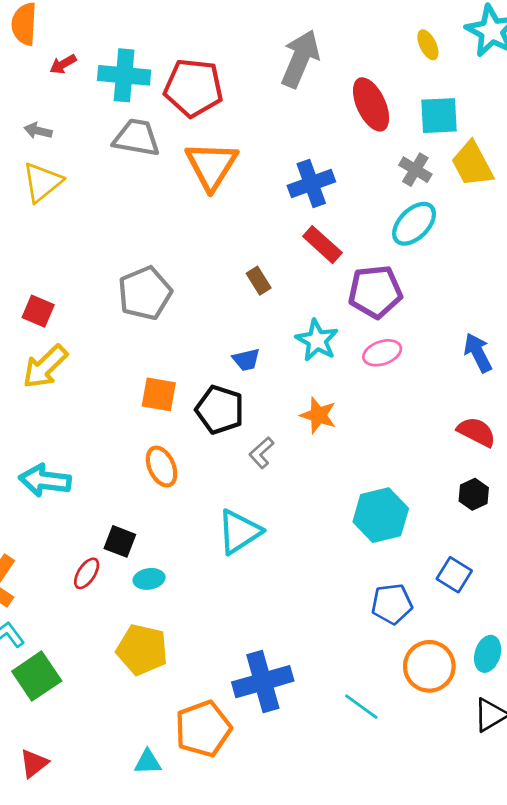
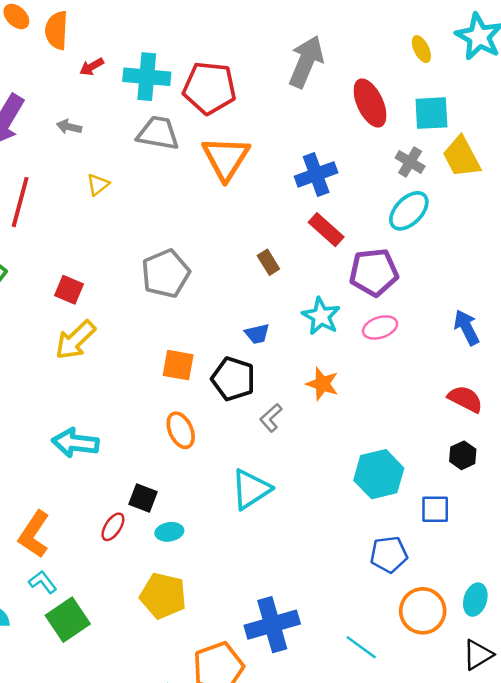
yellow triangle: (42, 182) -> (98, 185), moved, size x0.6
blue square: (454, 575) -> (435, 509), moved, turned -32

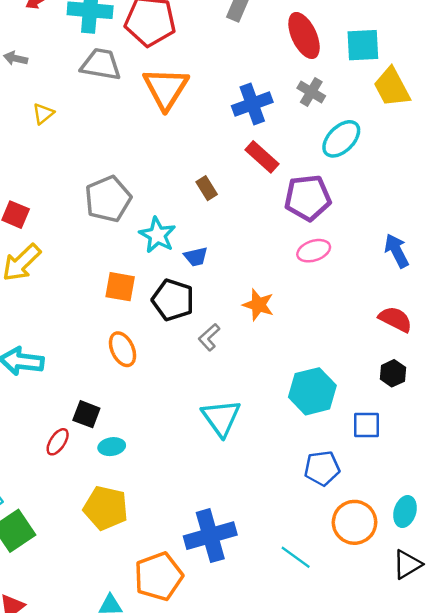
gray cross: (410, 162) -> (311, 92), moved
cyan star: (321, 316) -> (157, 235), moved
cyan triangle: (251, 489) -> (221, 418), moved, turned -33

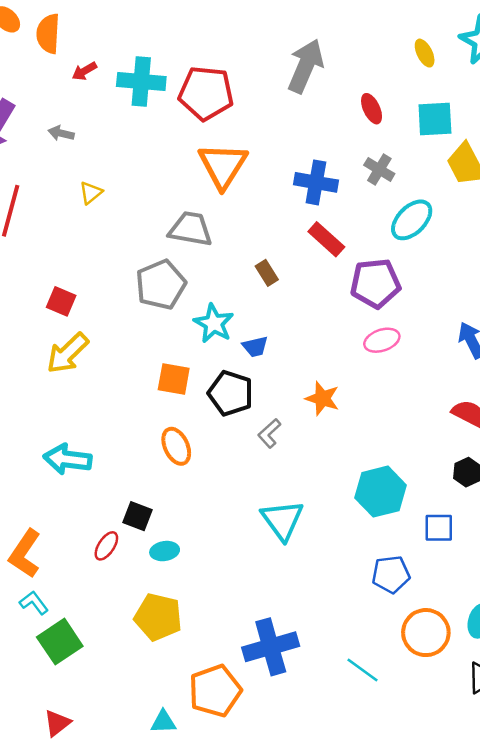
red ellipse: (304, 35) -> (372, 109), size x0.6
gray trapezoid: (101, 64) -> (190, 229), moved
blue cross: (252, 104) -> (316, 182), turned 30

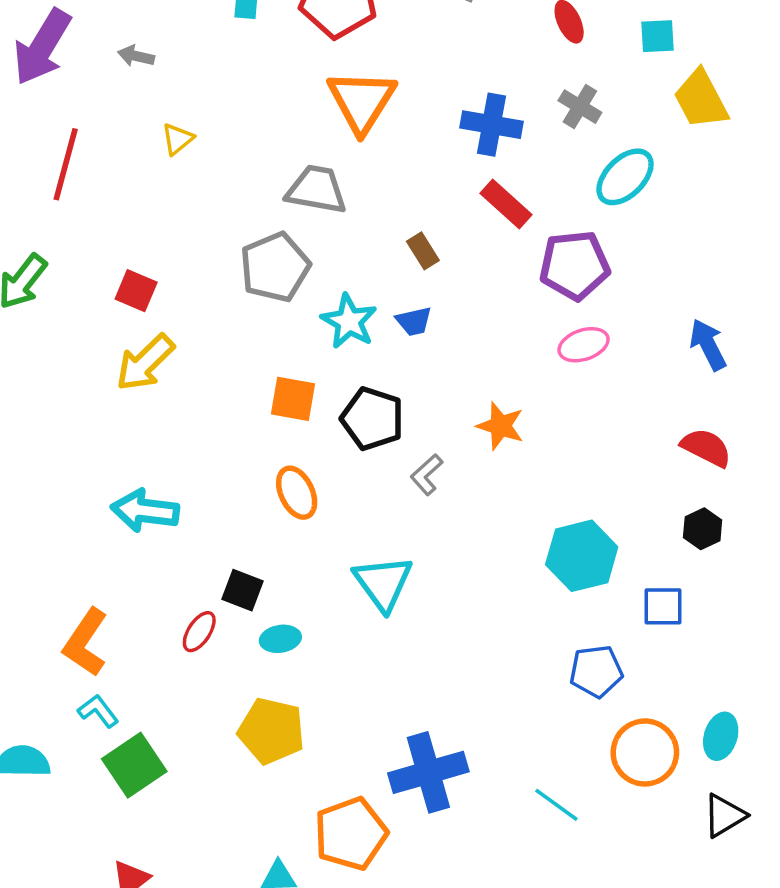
cyan square: (435, 119) -> (658, 36), size x0.7
blue trapezoid: (255, 347) -> (414, 321), moved
cyan triangle: (282, 520) -> (383, 583), moved

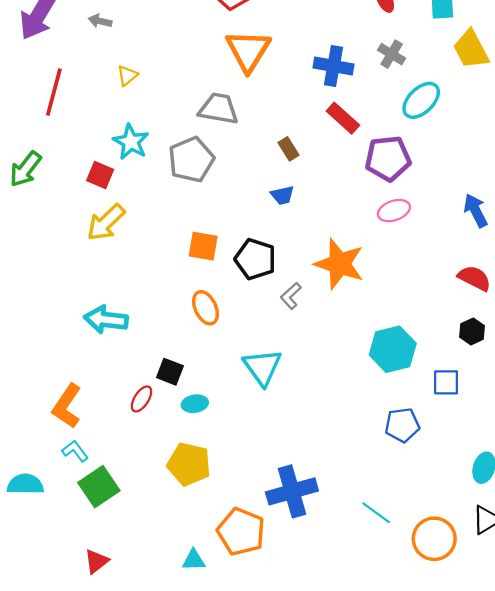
cyan star: (349, 321) -> (131, 142), moved
orange star: (501, 426) -> (339, 264), size x1.6
orange circle: (645, 752) -> (434, 539), moved
orange pentagon: (351, 834) -> (241, 532), turned -30

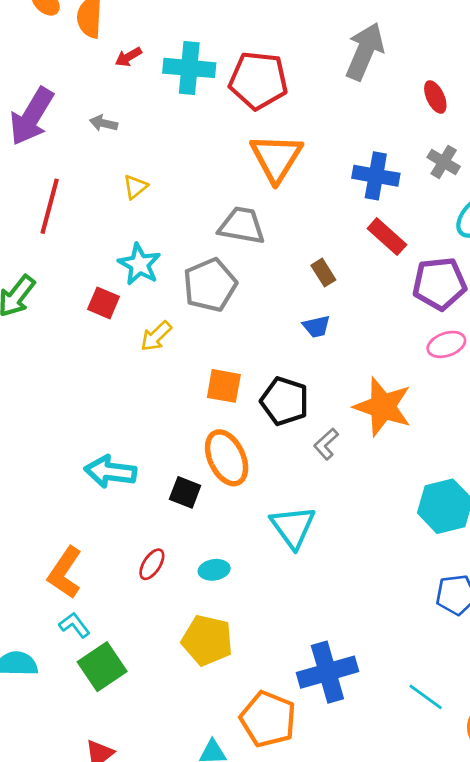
yellow arrow: (106, 222) -> (156, 336), moved, size x0.7
orange ellipse: (205, 308) -> (227, 458), size x1.4
black square: (170, 372) -> (185, 492), moved

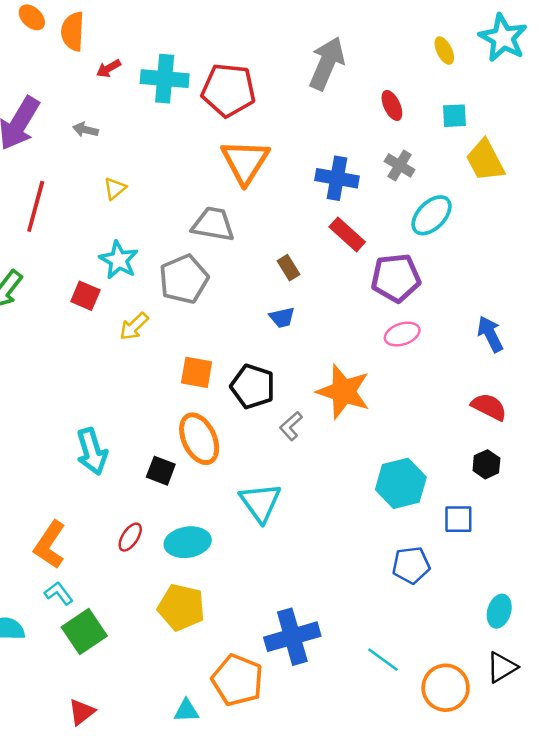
cyan arrow: (110, 472) -> (92, 452), turned -114
cyan ellipse: (214, 570) -> (188, 542), size x1.6

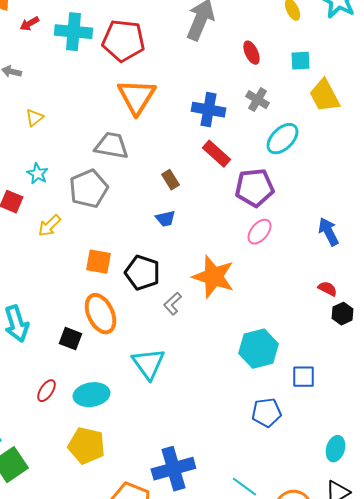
cyan star: (119, 260) -> (37, 174), size x0.7
pink ellipse: (402, 334) -> (259, 232), turned -32
red semicircle: (489, 407) -> (327, 289), size x0.7
black hexagon: (486, 464) -> (342, 314), moved

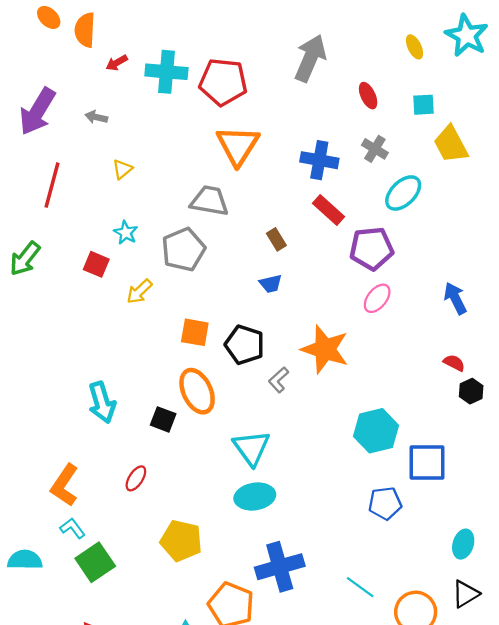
blue square: (303, 377) -> (427, 463), size x1.5
cyan ellipse: (91, 395) -> (255, 496), moved

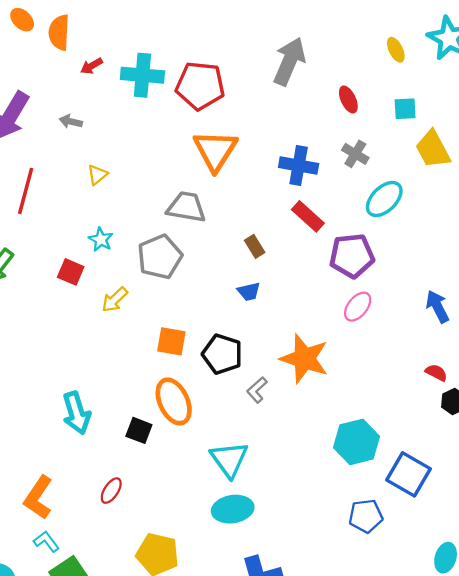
blue square: (427, 463) -> (409, 474), turned 30

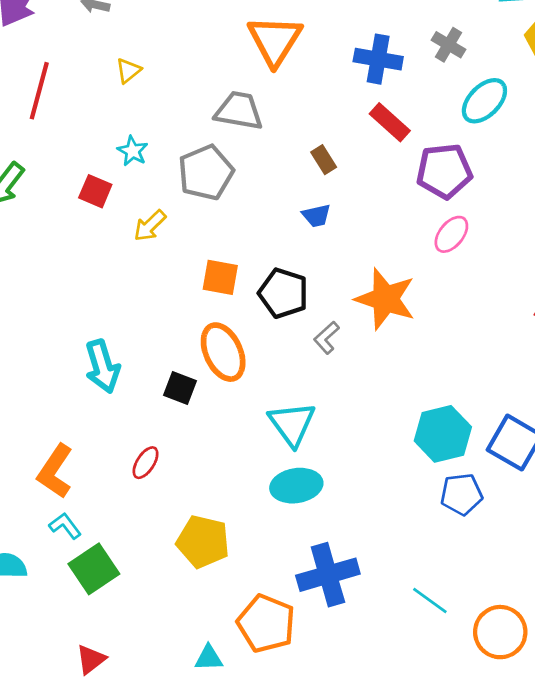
cyan hexagon: (356, 442) -> (443, 434), moved

